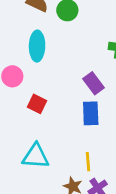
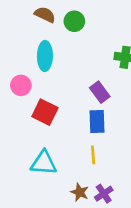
red square: (37, 104) -> (45, 112), size x1.4
yellow line: (88, 162) -> (93, 155), moved

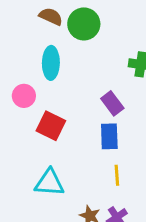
green circle: (74, 21) -> (84, 24), size x1.4
yellow line: (93, 155) -> (117, 175), moved

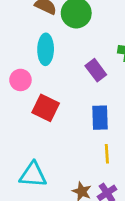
purple rectangle: (112, 103) -> (96, 70), moved
cyan triangle: (49, 183) -> (33, 175), moved

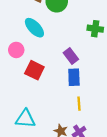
cyan ellipse: (46, 49) -> (34, 28), turned -45
purple rectangle: (96, 70) -> (71, 56), moved

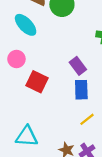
cyan ellipse: (34, 28) -> (26, 25), moved
yellow line: (79, 104) -> (87, 119), turned 56

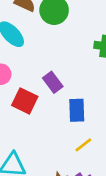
purple rectangle: (78, 66) -> (53, 82), moved

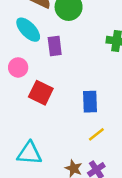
purple rectangle: (53, 82) -> (55, 46), moved, turned 30

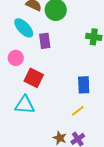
blue rectangle: (90, 102) -> (84, 85), moved
cyan triangle: (29, 153) -> (25, 105), moved

